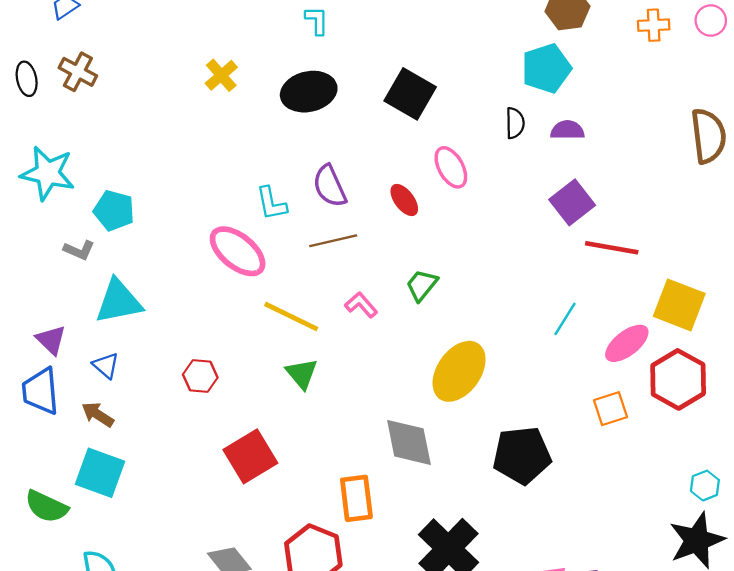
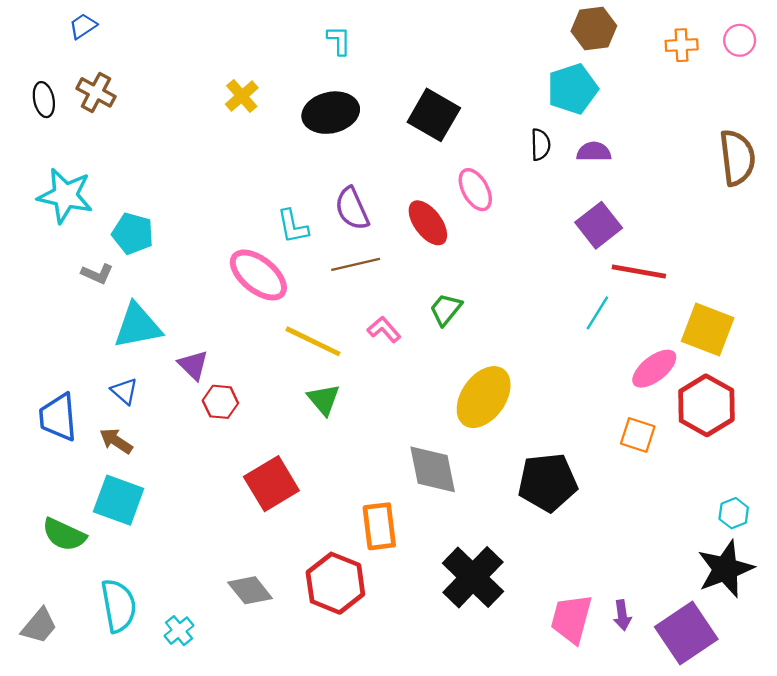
red ellipse: (404, 200) -> (428, 223), size x1.4
cyan line: (565, 319) -> (597, 313), moved
purple triangle: (51, 340) -> (193, 365), moved
orange square: (611, 409) -> (638, 435), turned 36

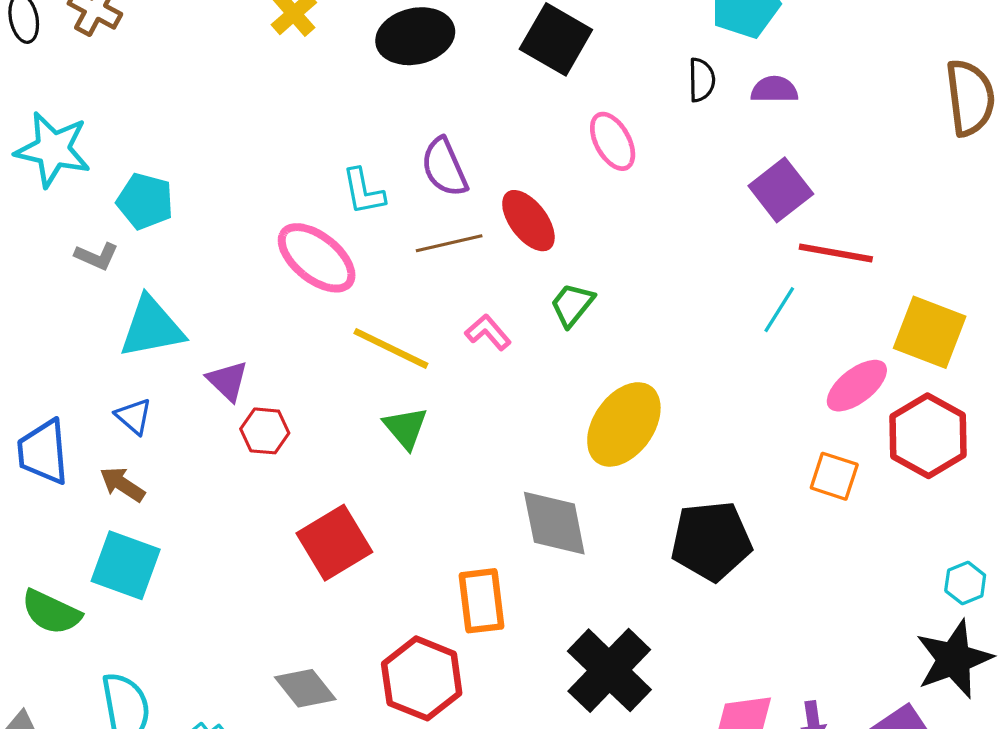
red ellipse: (428, 223) -> (528, 221), moved

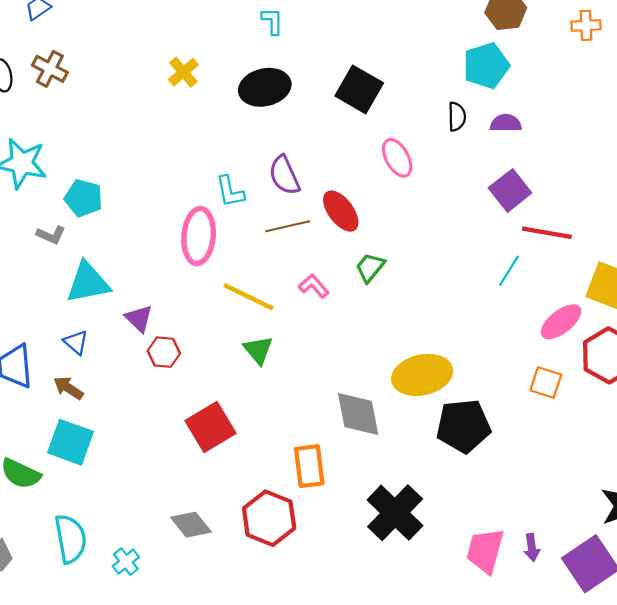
pink ellipse: (317, 258) -> (199, 236), turned 56
yellow ellipse: (624, 424) -> (422, 375), moved, turned 42

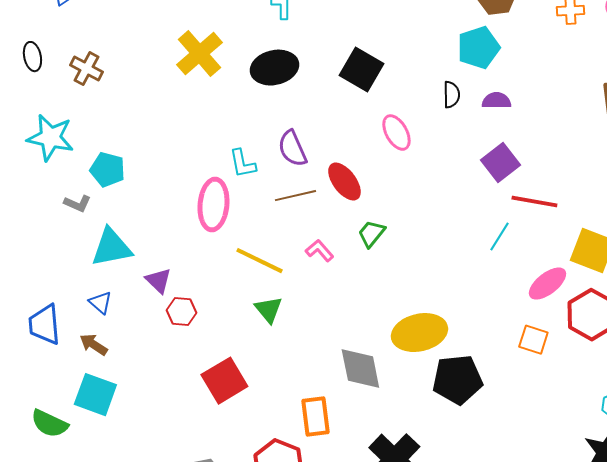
brown cross: (50, 69) -> (86, 69), moved
yellow cross: (183, 72) -> (199, 54), size x1.6

